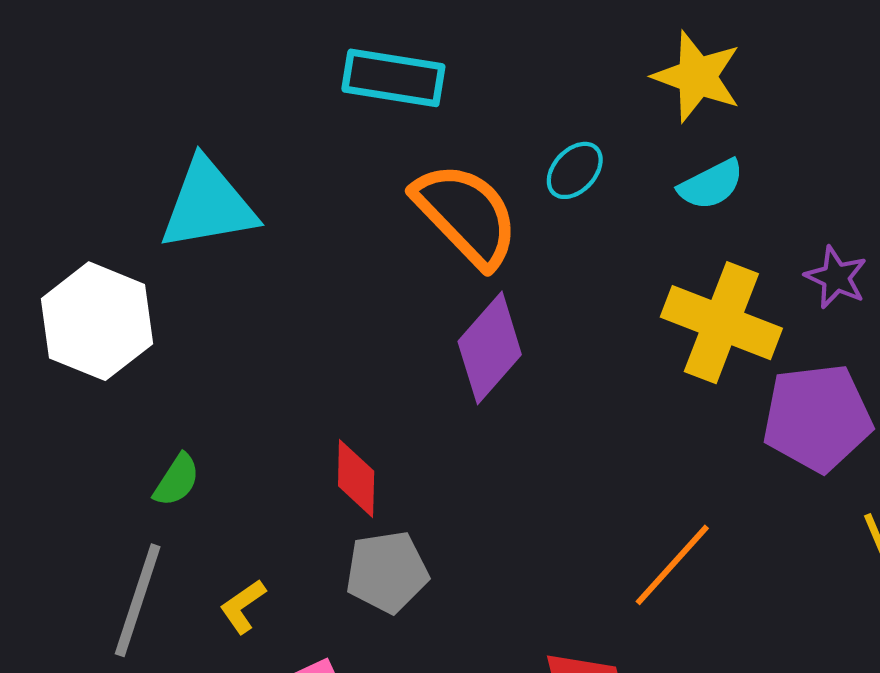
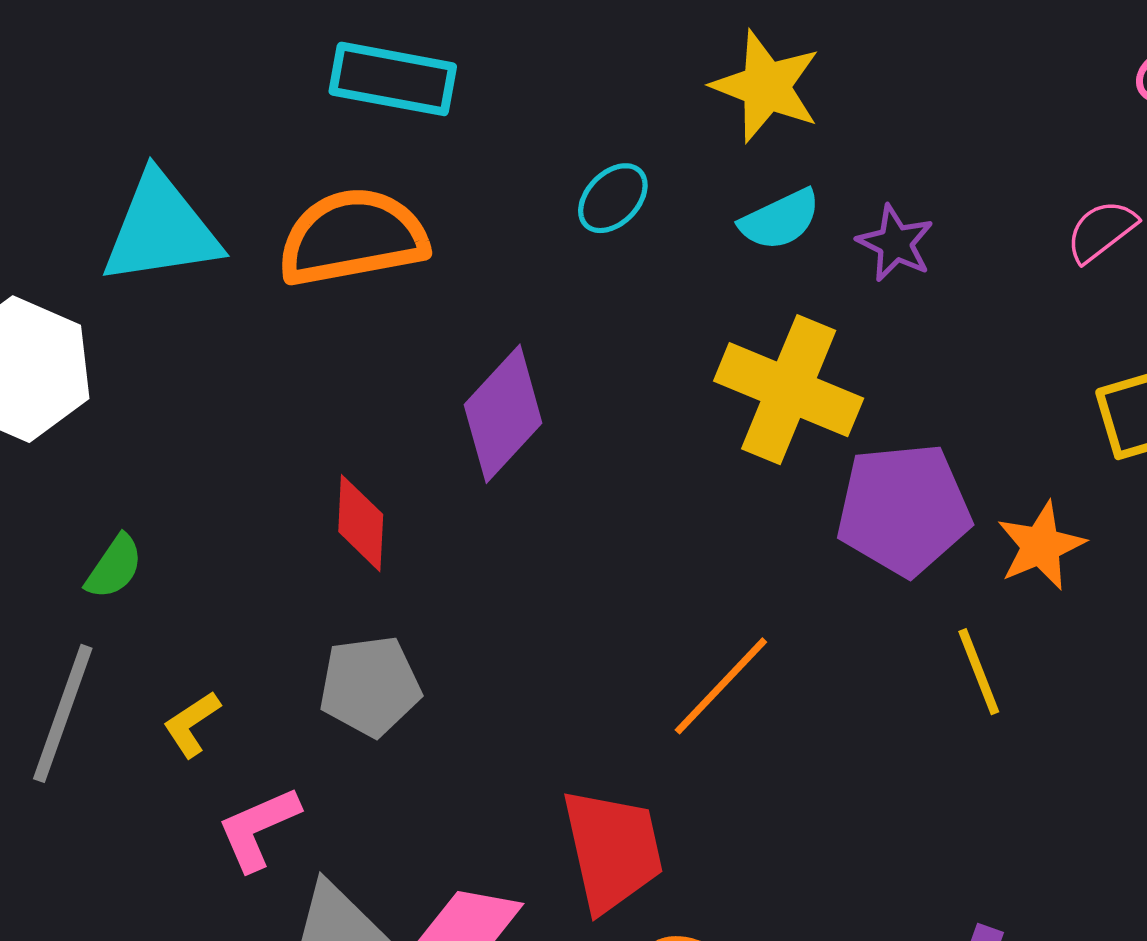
orange semicircle: (466, 215) -> (353, 237), moved, turned -58
purple star: (836, 277) -> (895, 243), moved
red diamond: (356, 479) -> (361, 523), moved

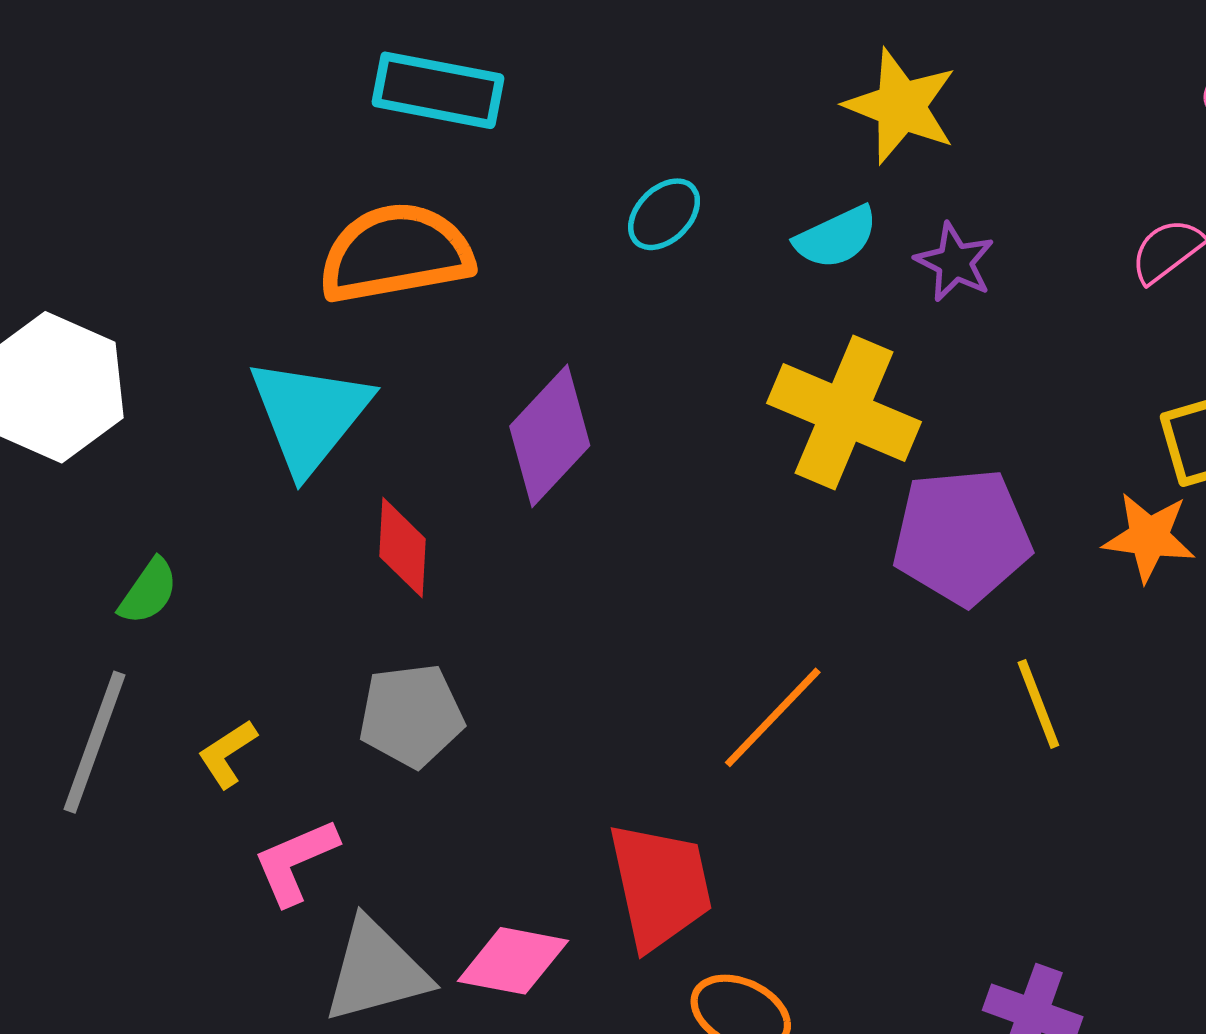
yellow star: (766, 86) -> (901, 106), moved
cyan triangle: (161, 229) -> (310, 415), moved, turned -43
orange star: (1041, 546) -> (1149, 537), moved, turned 30

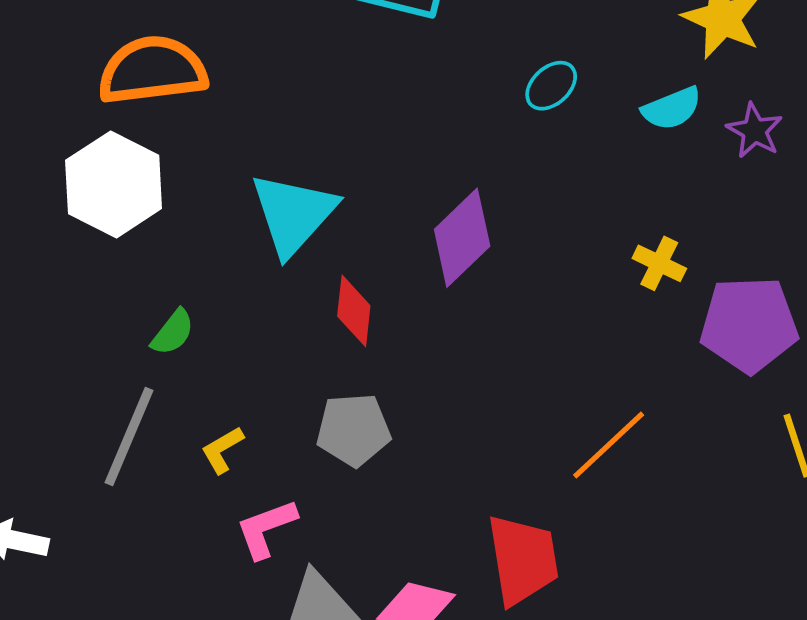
orange semicircle: (396, 253) -> (152, 70), moved
yellow cross: (844, 412) -> (659, 263), moved, size x0.5

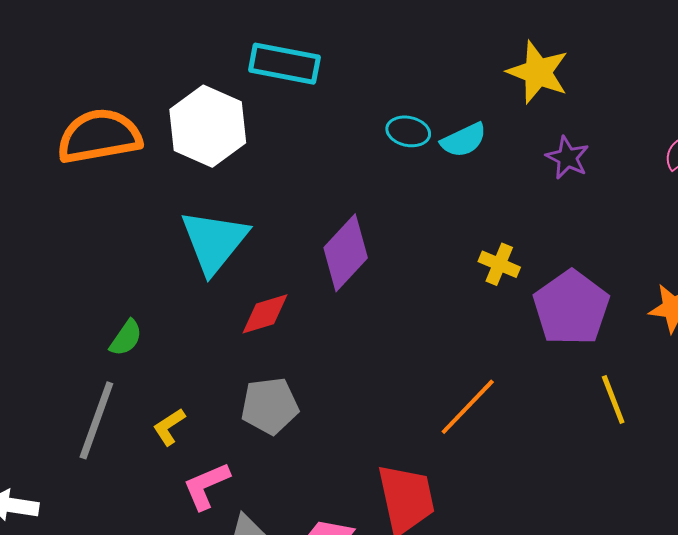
cyan ellipse: (551, 86) -> (408, 131), turned 57
cyan semicircle: (672, 108) -> (464, 140), moved
white hexagon: (114, 184) -> (208, 126), moved
red diamond: (354, 311) -> (265, 314), turned 70
purple pentagon: (749, 324) -> (571, 308), turned -30

